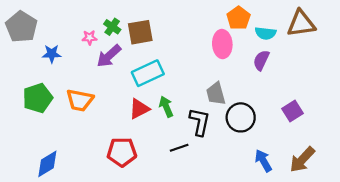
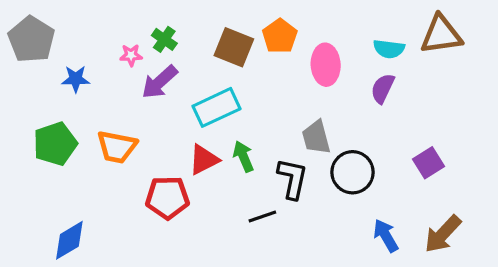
orange pentagon: (239, 18) -> (280, 36), moved
brown square: (140, 32) -> (234, 47), moved, turned 32
red pentagon: (122, 152) -> (167, 198), moved

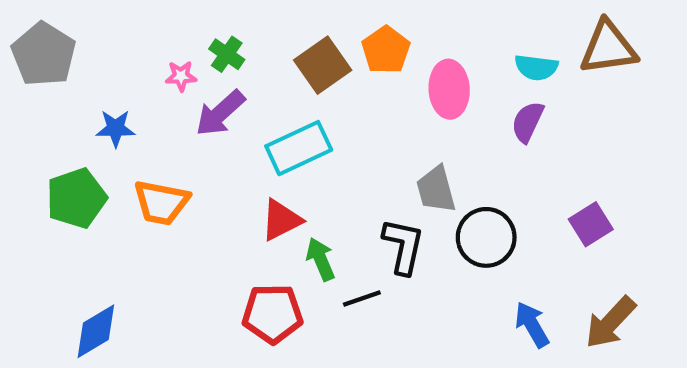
brown square: (234, 47) -> (323, 65), turned 33
blue star: (76, 79) -> (116, 128), moved
green arrow: (243, 156) -> (320, 259), moved
red pentagon: (167, 198) -> (273, 314), moved

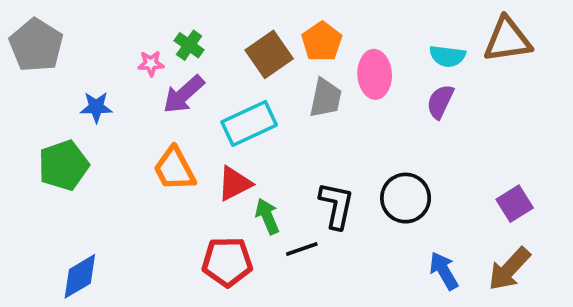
gray trapezoid: (436, 189) -> (326, 98), moved, turned -153
orange trapezoid: (161, 203) -> (174, 169), moved, turned 51
purple square: (591, 224) -> (515, 204), moved

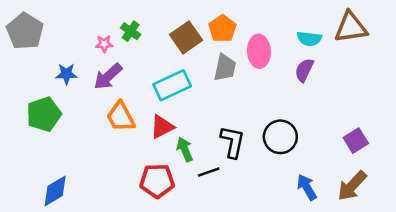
purple arrow: (184, 94) -> (108, 76), moved

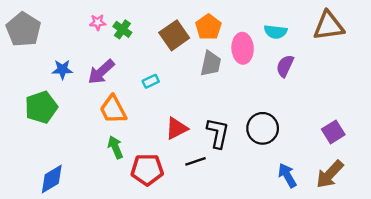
cyan semicircle: (309, 39) -> (276, 32), moved
pink star: (104, 44) -> (98, 22), moved
cyan rectangle: (172, 85) -> (151, 81), moved, size x0.5
red triangle: (162, 127) -> (177, 128), moved
green arrow: (185, 149) -> (115, 147), moved

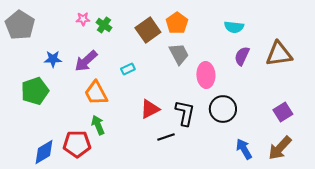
brown triangle: (329, 26) -> (279, 54), moved
pink ellipse: (243, 48) -> (206, 75), moved
gray trapezoid: (211, 64) -> (179, 54), turned -40
red pentagon: (147, 170) -> (77, 144), moved

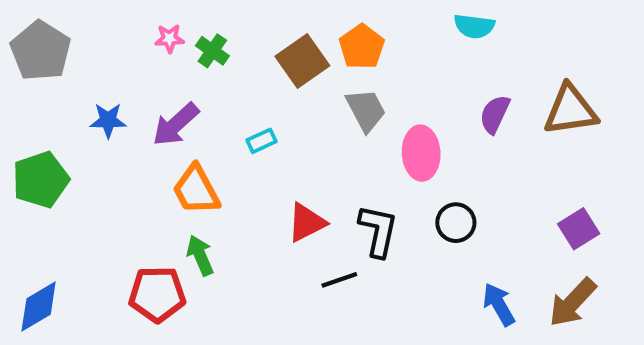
cyan semicircle: (234, 27) -> (474, 26), moved
green pentagon: (35, 91) -> (41, 180), moved
black circle: (223, 109) -> (456, 223), size x0.7
blue diamond: (44, 152) -> (39, 306), moved

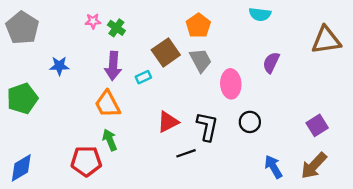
brown square: (302, 61) -> (166, 52), moved
brown triangle: (570, 110) -> (326, 40), moved
purple arrow: (176, 124) -> (113, 66), moved, turned -44

